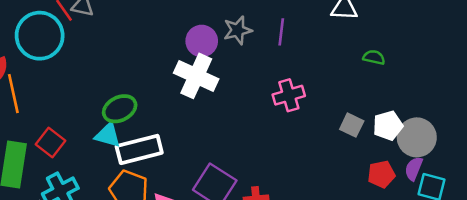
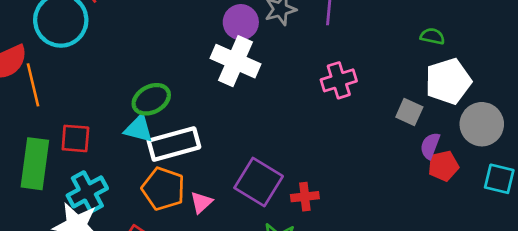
white pentagon: (388, 126) -> (448, 81), moved, size x1.4
red square: (51, 143) -> (75, 138), turned -32
purple semicircle: (414, 169) -> (430, 146), moved

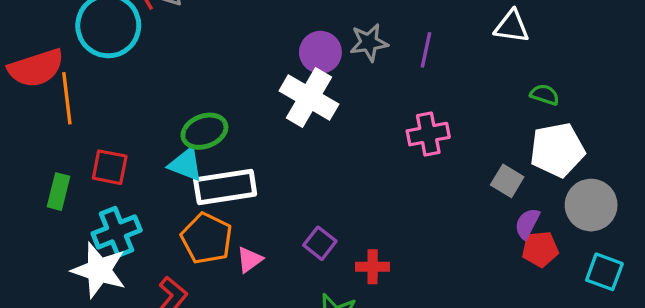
green rectangle: (35, 164) -> (58, 192), size x0.6
purple square: (259, 182) -> (320, 243), size x0.6

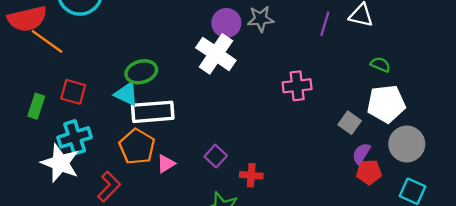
purple line: (426, 50) -> (325, 24), moved
orange line: (67, 98) -> (47, 41), turned -52

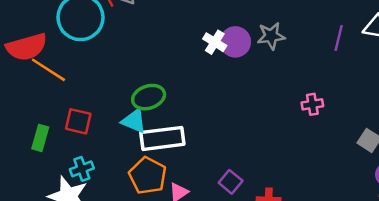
white cross: (216, 54) -> (215, 42), moved, size x0.6
pink cross: (297, 86) -> (312, 104), size x0.7
cyan cross: (75, 137) -> (82, 169), size x0.7

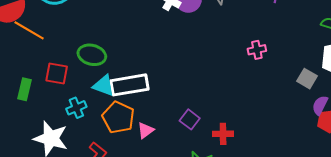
green ellipse: (149, 97) -> (92, 55), moved, turned 36
cyan triangle: (134, 121) -> (104, 86), moved
cyan cross: (82, 169) -> (76, 108), moved

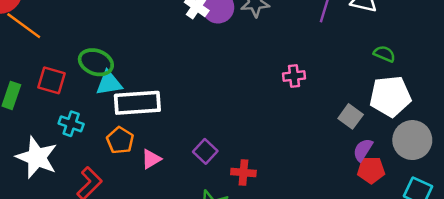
cyan triangle: (104, 86) -> (109, 83), moved, turned -35
cyan cross: (76, 108) -> (71, 124), turned 36
orange pentagon: (118, 117) -> (120, 140), size x0.7

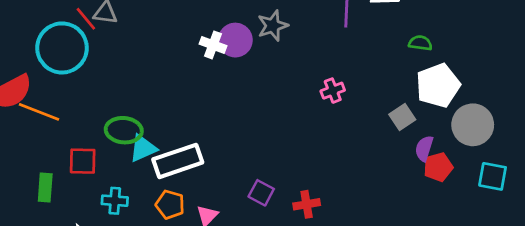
gray square: (351, 116) -> (402, 117), turned 35

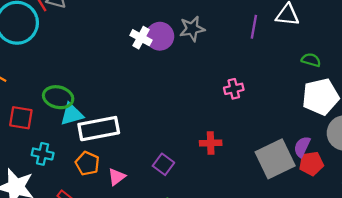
gray square: (402, 117) -> (275, 159), moved, size x1.8
red cross: (307, 204) -> (211, 143), moved

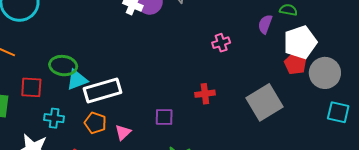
purple semicircle: (302, 147) -> (265, 24), moved
purple square: (163, 164) -> (164, 117), turned -30
red pentagon: (311, 164) -> (295, 64), moved, turned -30

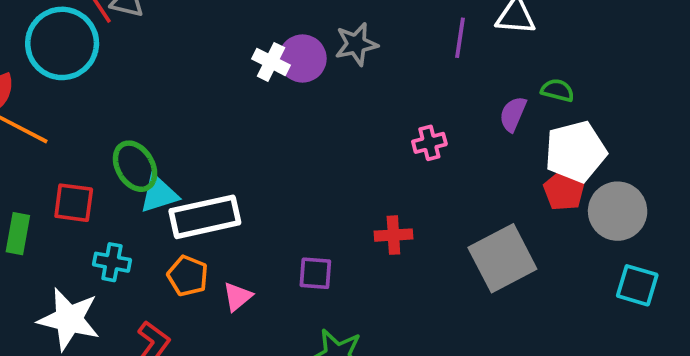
green ellipse: (63, 66) -> (135, 166), turned 48

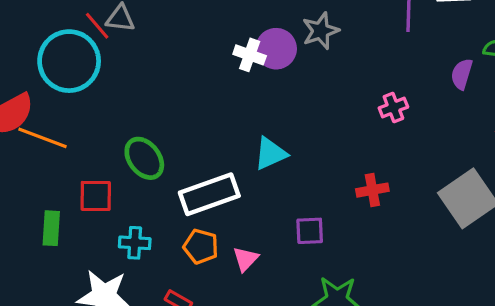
cyan triangle: (159, 194) -> (270, 154), moved

